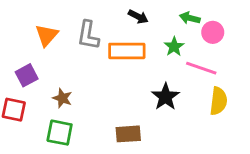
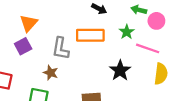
gray L-shape: (88, 35) -> (61, 48), moved
purple square: (27, 75) -> (23, 46), moved
brown star: (62, 98) -> (51, 73), moved

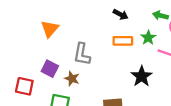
orange rectangle: (90, 35) -> (123, 41), moved, size x0.7
purple square: (23, 46) -> (50, 69), moved, turned -35

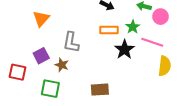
purple square: (50, 69) -> (41, 56), turned 35
black star: (142, 76) -> (124, 49), moved

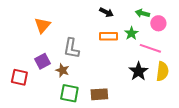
black star: (124, 49) -> (138, 71), moved
green square: (50, 89) -> (69, 93), moved

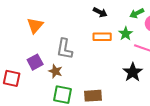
green arrow: (142, 13) -> (137, 13), turned -40

